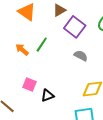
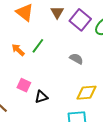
brown triangle: (59, 10) -> (57, 12), turned -32
purple square: (75, 27) -> (80, 20), moved

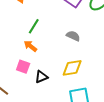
orange arrow: (18, 50) -> (30, 46), moved
yellow diamond: (86, 93) -> (72, 68), moved

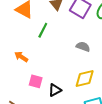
green line: (34, 26) -> (43, 30), moved
orange arrow: (30, 46) -> (21, 57), moved

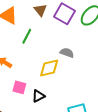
yellow diamond: (85, 79) -> (49, 68), moved

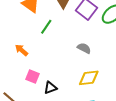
yellow diamond: (49, 68) -> (89, 78), moved

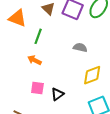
orange arrow: (21, 50) -> (34, 60), moved

